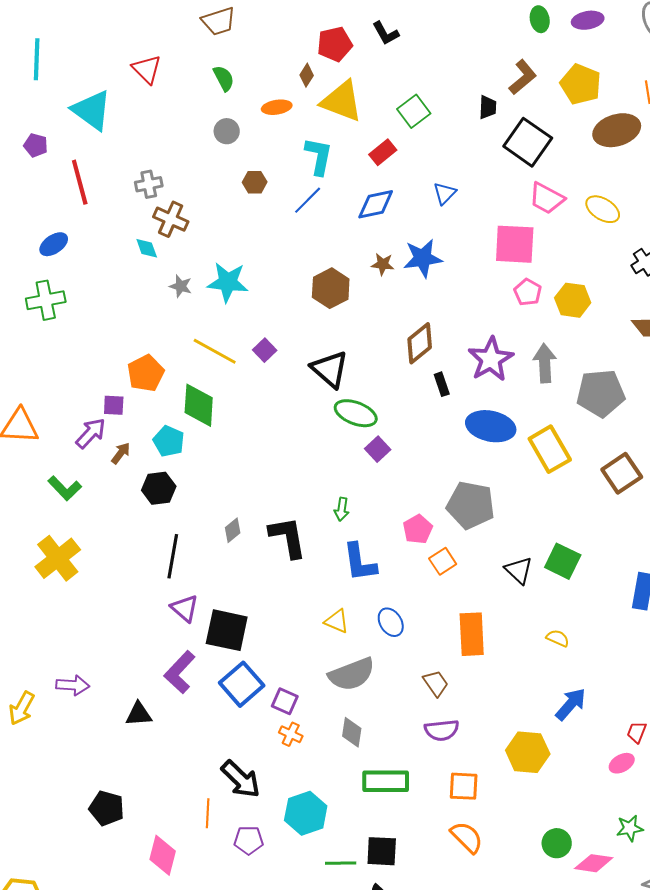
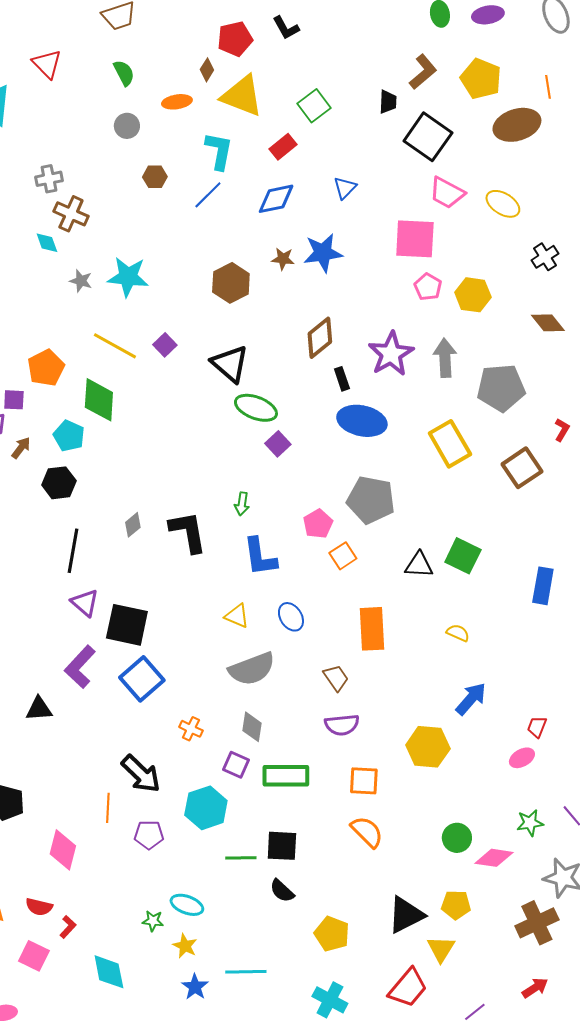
blue ellipse: (491, 426) -> (362, 421), moved
black triangle: (519, 570) -> (419, 565), turned -40
purple square: (285, 701) -> (236, 765), moved

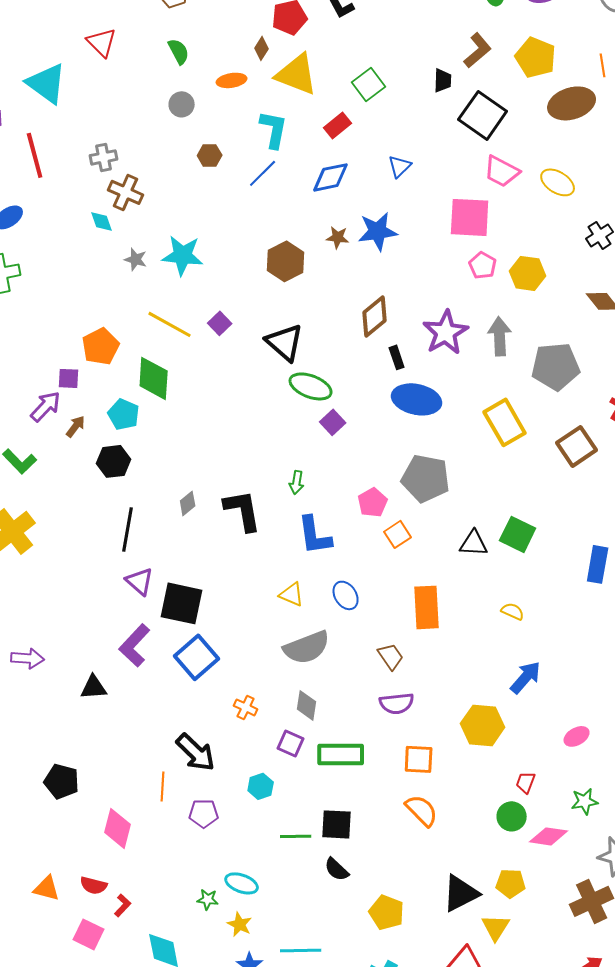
red trapezoid: (537, 727) -> (526, 782), moved
cyan hexagon: (206, 808) -> (261, 786), size x0.6

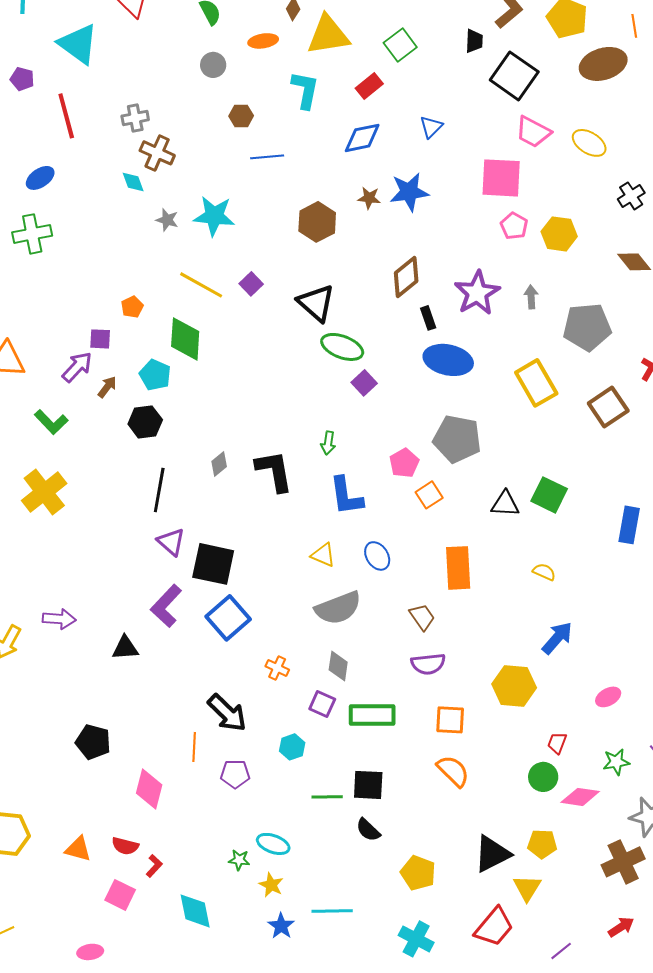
yellow triangle: (297, 74) -> (328, 35), turned -30
blue line: (263, 173) -> (267, 157), moved, turned 40
gray arrow: (500, 336) -> (531, 297), size x0.6
orange pentagon: (101, 346) -> (132, 307), size x0.6

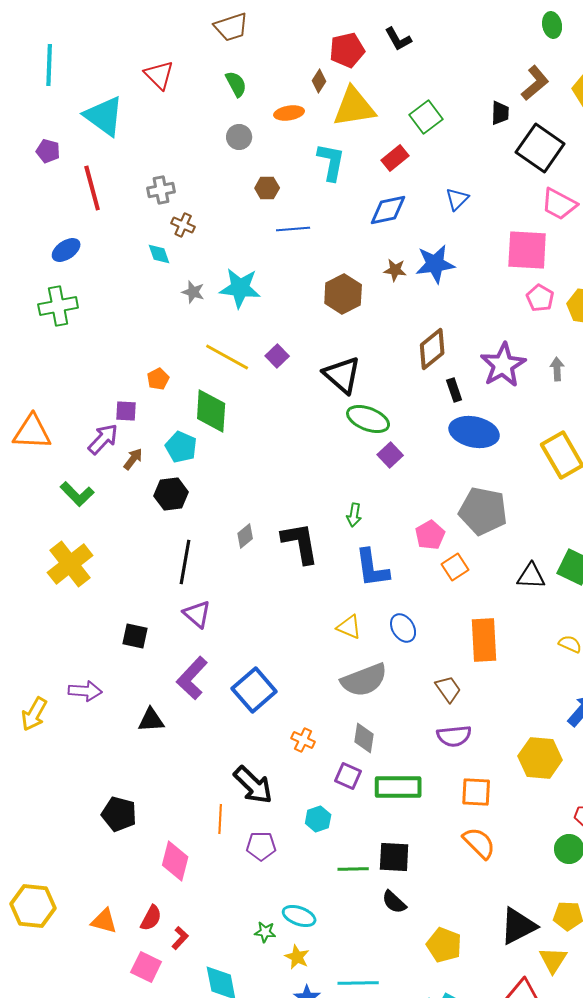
brown cross: (157, 153) -> (183, 225), size x0.7
black square: (213, 564) -> (135, 636), moved, size x0.6
red semicircle: (125, 846) -> (151, 918), turned -76

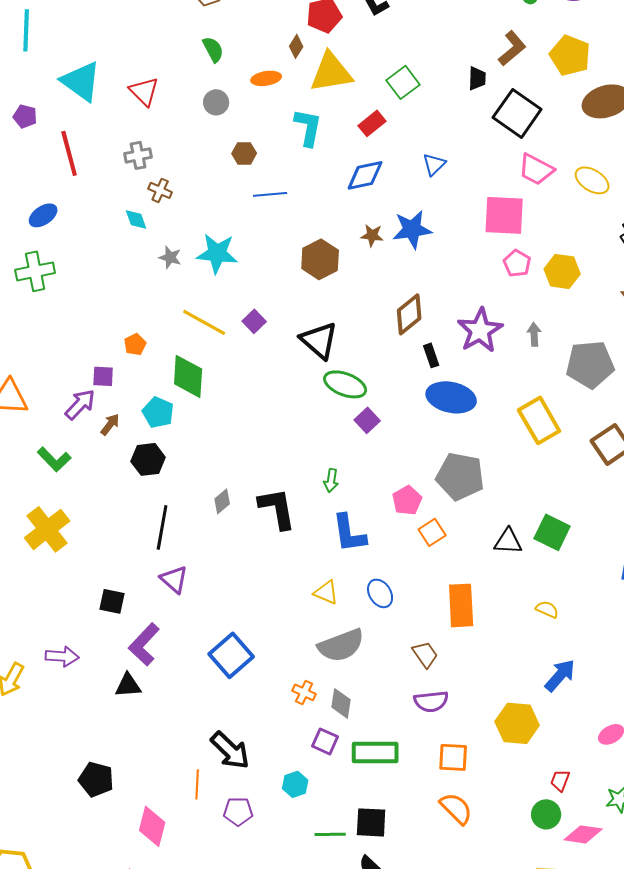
red triangle: (159, 75) -> (144, 91), moved
purple L-shape: (192, 678) -> (144, 644), moved
orange cross: (303, 740) -> (304, 692), moved

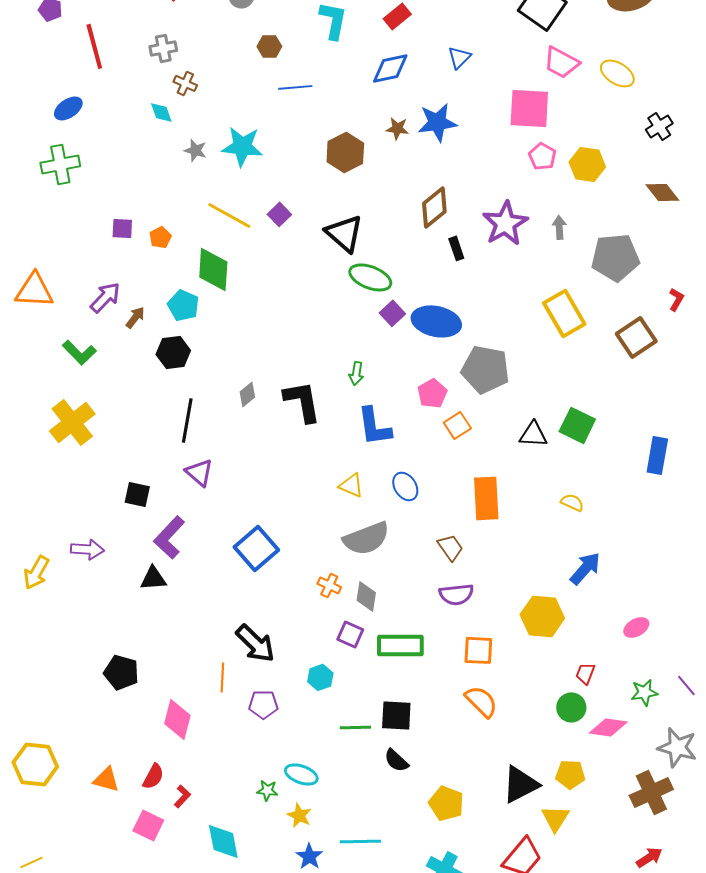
purple square: (103, 376) -> (122, 228), moved
blue ellipse: (451, 397) -> (436, 321), moved

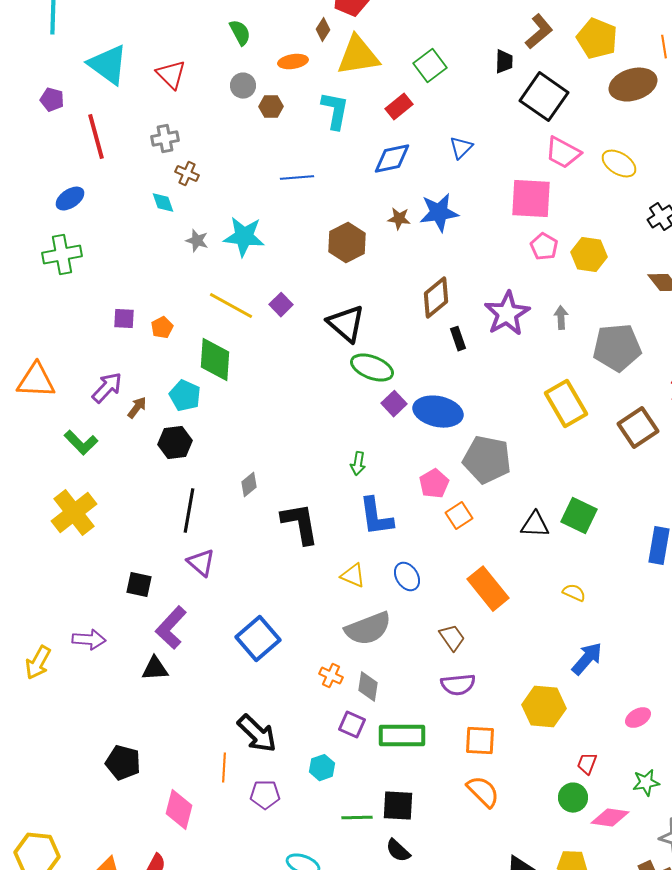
brown hexagon: (269, 46) -> (271, 107), moved
black L-shape: (302, 401) -> (300, 524), moved
orange rectangle: (486, 498) -> (488, 589), turned -36

